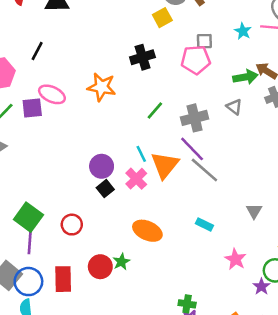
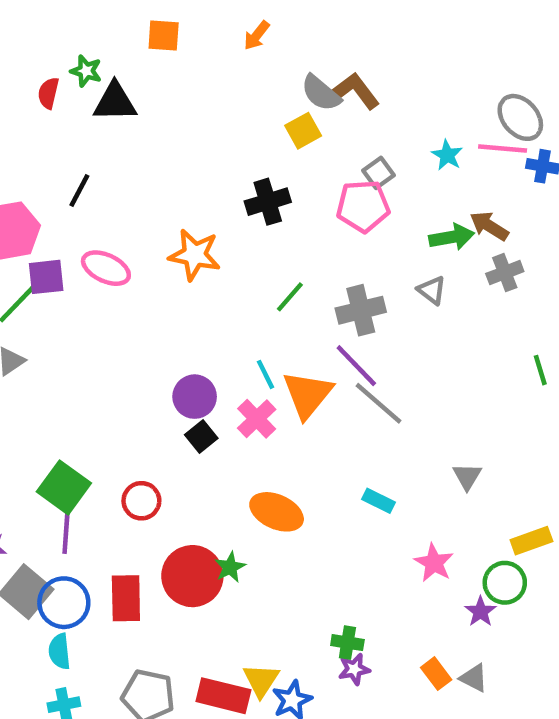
gray square: (204, 41) -> (378, 173), turned -35
purple square: (32, 108) -> (46, 277), moved
red circle: (100, 267) -> (192, 576), size x1.4

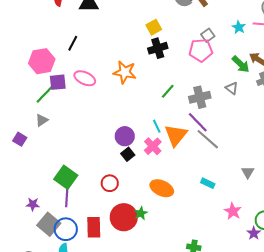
yellow square: (303, 131) -> (154, 27), moved
green arrow: (452, 237) -> (241, 64), turned 54
red circle: (141, 501) -> (110, 183), moved

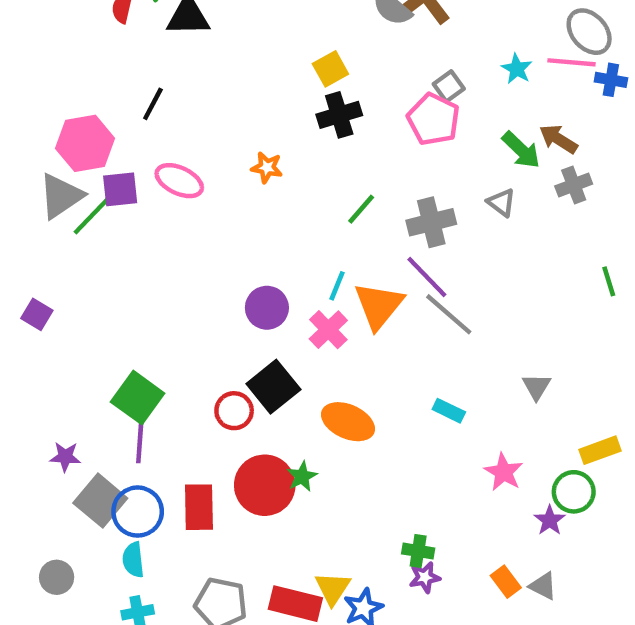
pink pentagon: (201, 50) -> (433, 119), turned 30
orange star: (125, 72) -> (267, 167), size x0.6
gray triangle: (42, 120) -> (61, 196), moved, size x1.6
cyan line: (157, 126) -> (337, 286), turned 48
black square: (128, 154) -> (273, 387), moved, size x1.6

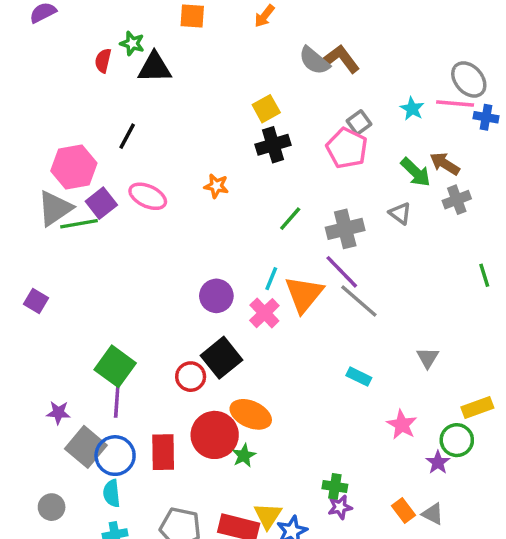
purple square: (120, 189) -> (101, 203), turned -32
green line: (92, 216) -> (79, 224), turned 36
orange ellipse: (348, 422) -> (251, 414), moved
green star: (302, 476) -> (244, 456), moved

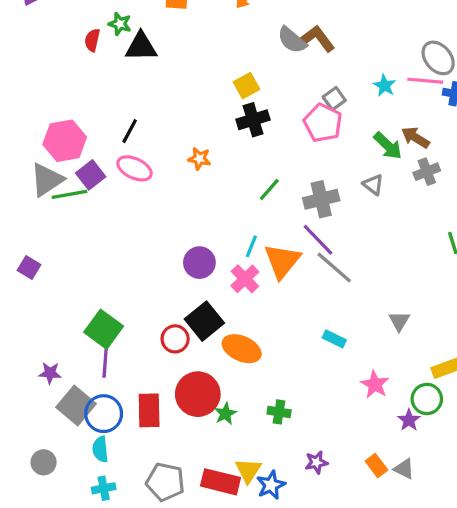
black line: (127, 136) -> (130, 131), moved
orange ellipse: (251, 414) -> (242, 349), moved
green cross: (335, 486) -> (279, 412), moved

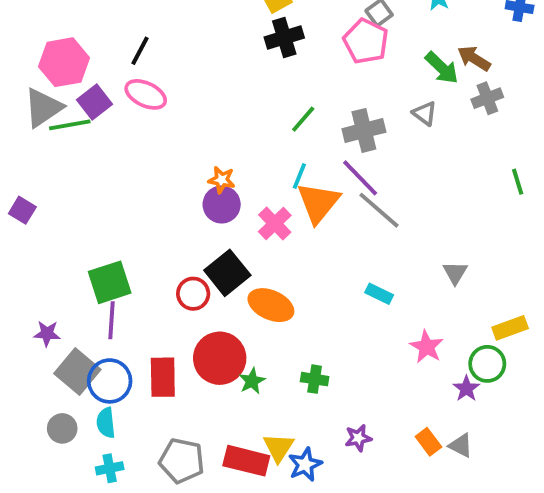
orange star: (199, 159) -> (222, 180), moved
cyan line: (251, 246) -> (299, 176), moved
green square: (104, 329) -> (110, 282), turned 36
gray circle: (44, 462) -> (62, 428), moved

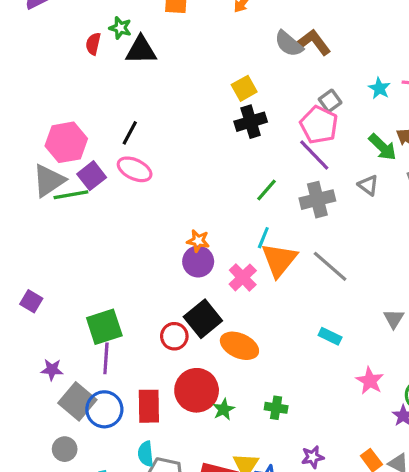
purple line: (360, 178) -> (314, 155), moved
purple square: (22, 210) -> (31, 301), moved
cyan semicircle: (106, 423) -> (146, 454), moved

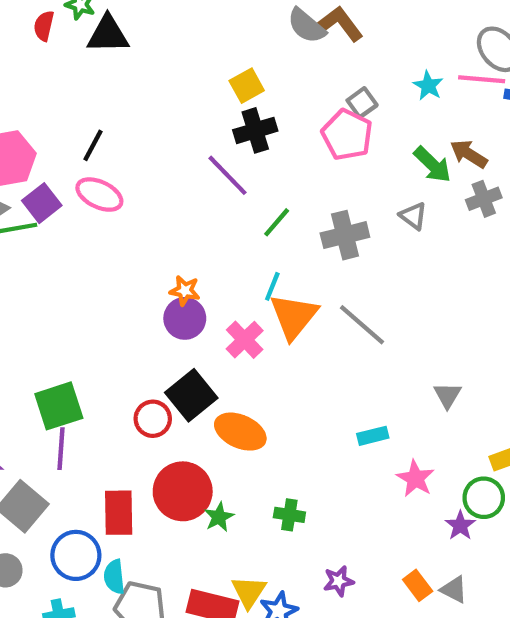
purple line: (314, 155) -> (227, 175), moved
cyan rectangle: (330, 336) -> (373, 436), moved, turned -40
blue circle: (104, 409) -> (76, 555), moved

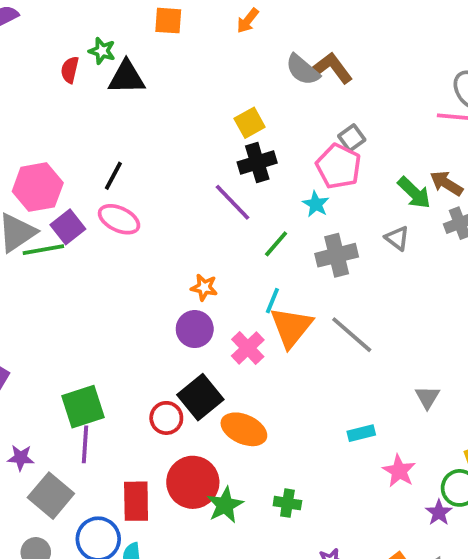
cyan star: (428, 86) -> (316, 204), moved
orange star: (185, 291) -> (204, 287), moved
green star: (219, 517) -> (225, 505), size x1.4

